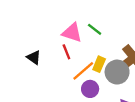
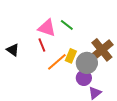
purple circle: (90, 89) -> (84, 78), moved

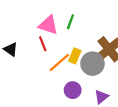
green line: (67, 25) -> (70, 22), turned 72
purple circle: (84, 78) -> (73, 90), moved

